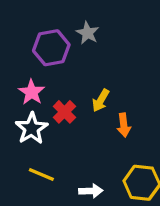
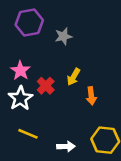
gray star: (88, 33) -> (63, 36), moved, turned 30
purple hexagon: (51, 48) -> (29, 22), moved

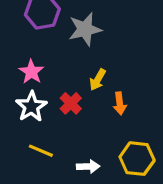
gray star: (63, 36) -> (85, 29), size x1.5
red cross: (46, 86) -> (71, 103), moved

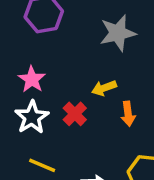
gray star: (85, 29) -> (118, 33), moved
yellow arrow: (98, 80) -> (104, 88), turned 40

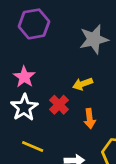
orange arrow: (128, 114) -> (90, 119), moved

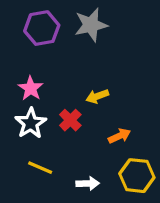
gray star: (94, 39) -> (91, 25), moved
orange arrow: (90, 119) -> (119, 136), moved, turned -108

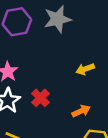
yellow arrow: (97, 96) -> (85, 69), moved

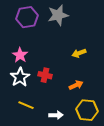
red cross: (40, 98) -> (45, 75), turned -32

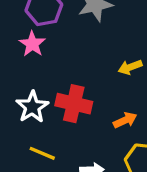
pink star: (20, 55) -> (32, 44), moved
red cross: (45, 75) -> (74, 104), size x1.5

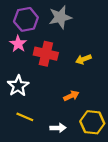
red cross: (74, 104) -> (46, 54), moved
orange arrow: (125, 120) -> (71, 96), moved

